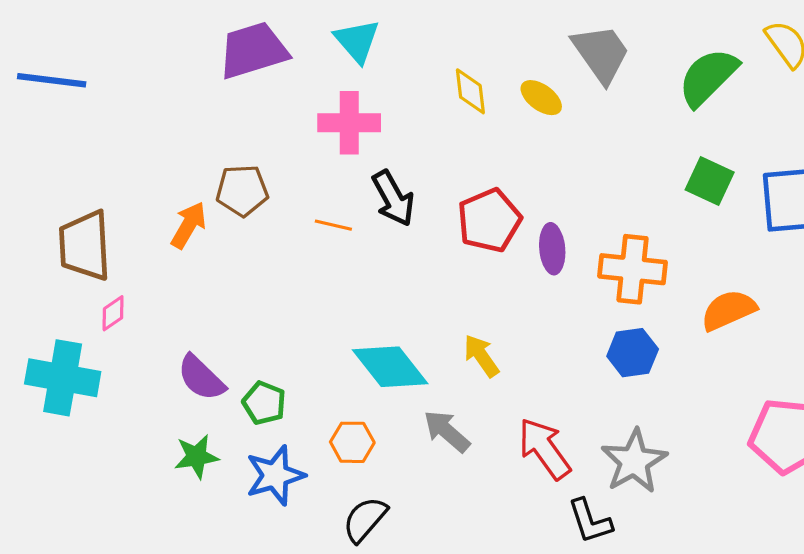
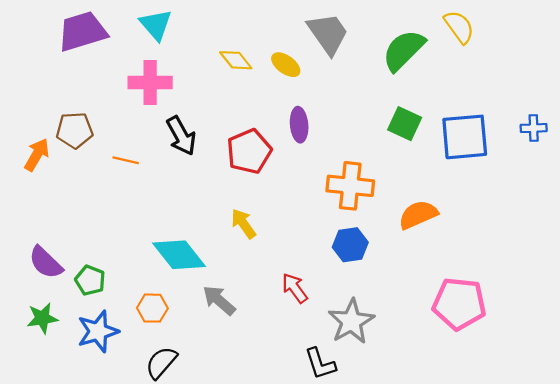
yellow diamond: (470, 91) -> (236, 60), turned -32
orange line: (333, 225) -> (126, 160), moved
purple ellipse: (552, 249) -> (299, 125), moved
yellow arrow: (481, 356) -> (244, 224), moved
red arrow: (544, 449) -> (295, 288), moved, size x0.7

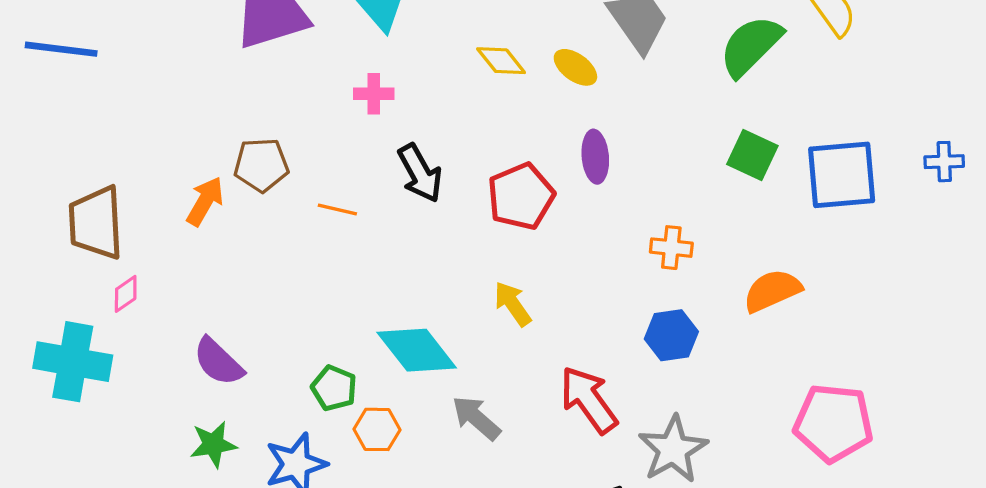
pink cross: (150, 82) -> (374, 94), size x0.6
orange cross: (350, 186) -> (671, 248), size x0.6
green pentagon: (90, 280) -> (334, 388), moved
red arrow: (295, 288) -> (589, 400), size x1.5

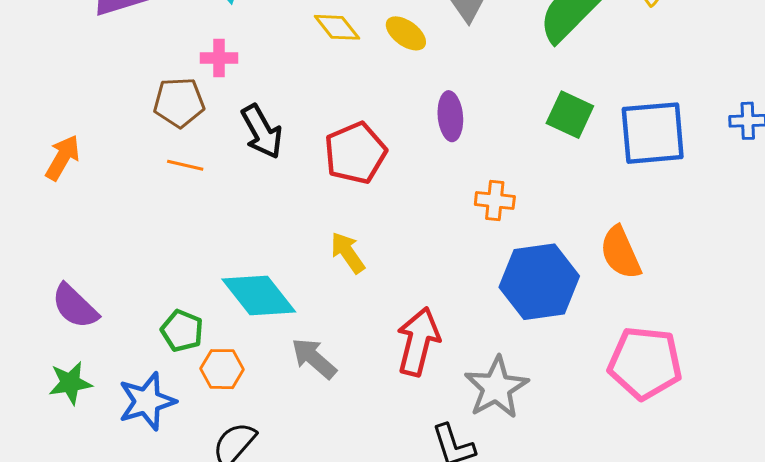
purple ellipse: (595, 157) -> (450, 116), moved
brown pentagon: (261, 165) -> (179, 102), moved
orange semicircle: (772, 291) -> (620, 253), moved, turned -90
blue hexagon: (671, 335) -> (539, 282), moved, size x1.6
red arrow: (589, 400) -> (418, 342), turned 50

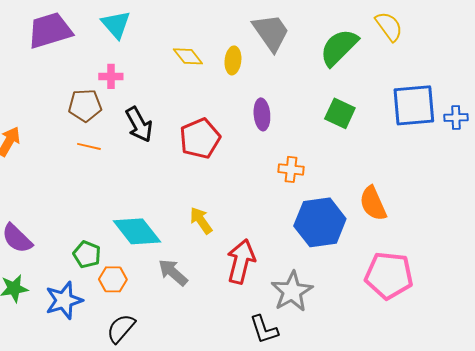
yellow ellipse: (406, 33) -> (233, 60), turned 60
blue square: (653, 133) -> (414, 105), moved
yellow arrow: (348, 253) -> (201, 220), moved

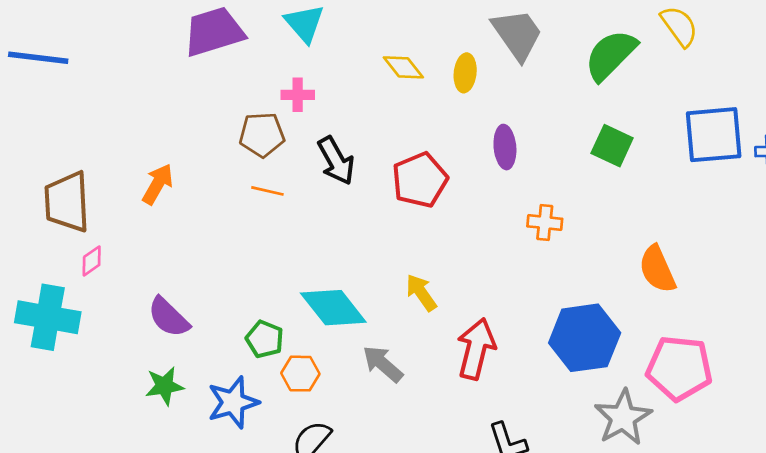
blue hexagon: (320, 222) -> (585, 338), moved
gray star: (292, 291) -> (623, 417), moved

